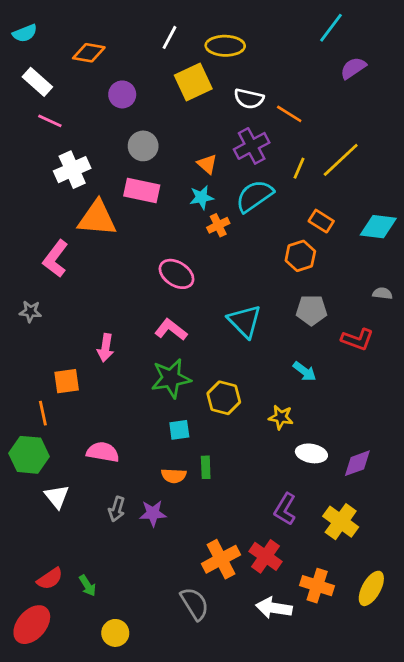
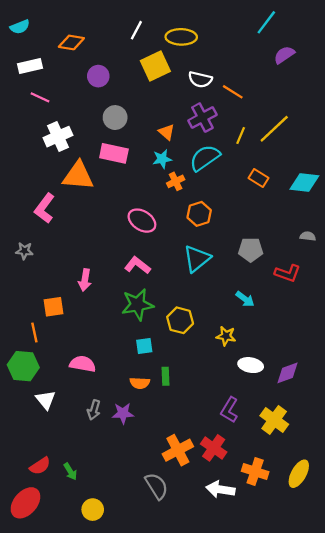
white rectangle: (37, 82) -> (30, 66), turned -55
orange hexagon: (300, 256) -> (199, 214), moved
cyan triangle: (245, 321) -> (197, 259), turned 36

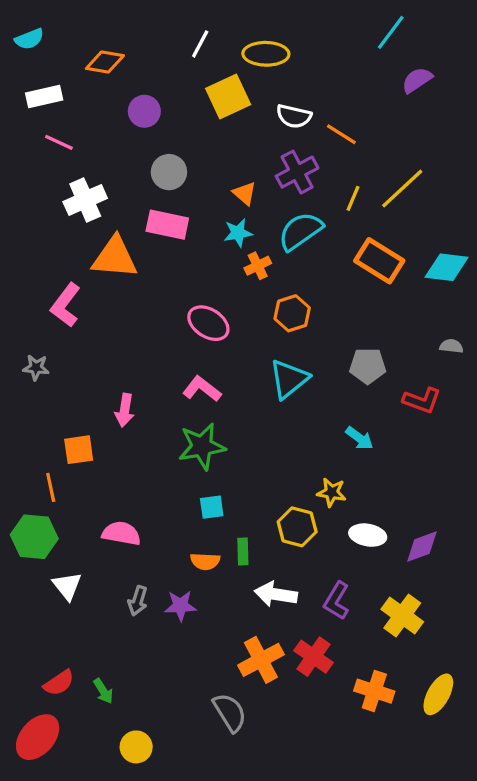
orange rectangle: (258, 178) -> (379, 261), size x1.6
yellow hexagon: (180, 320) -> (297, 527), moved
white arrow: (220, 489) -> (276, 594), moved

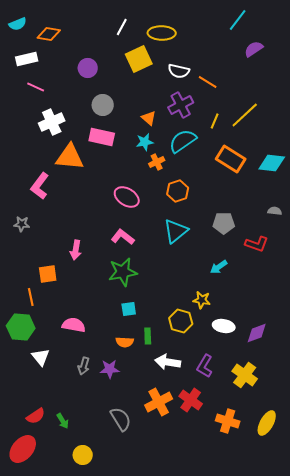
orange diamond: (105, 62) -> (49, 34), moved
cyan arrow: (360, 438) -> (219, 267), turned 108
gray semicircle: (230, 712) -> (121, 419), moved

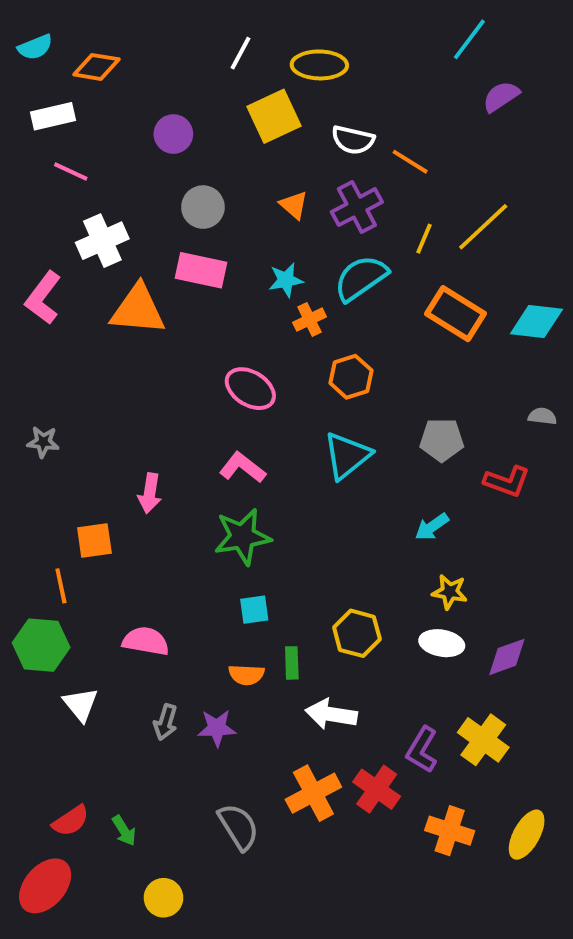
orange triangle: (149, 118) -> (294, 205), moved
pink L-shape: (40, 186) -> (43, 298), moved
yellow star: (202, 300) -> (450, 592), moved
purple L-shape: (205, 366) -> (422, 750), moved

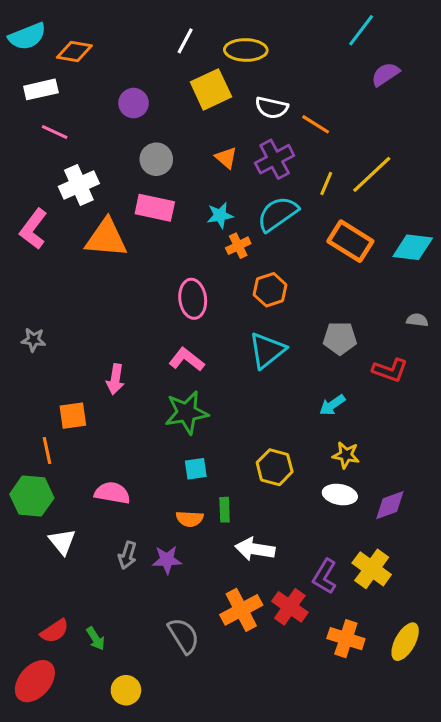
cyan semicircle: (35, 47) -> (27, 36), size x1.4
pink ellipse: (250, 389) -> (193, 299), turned 51
yellow hexagon: (357, 633) -> (275, 467), moved

